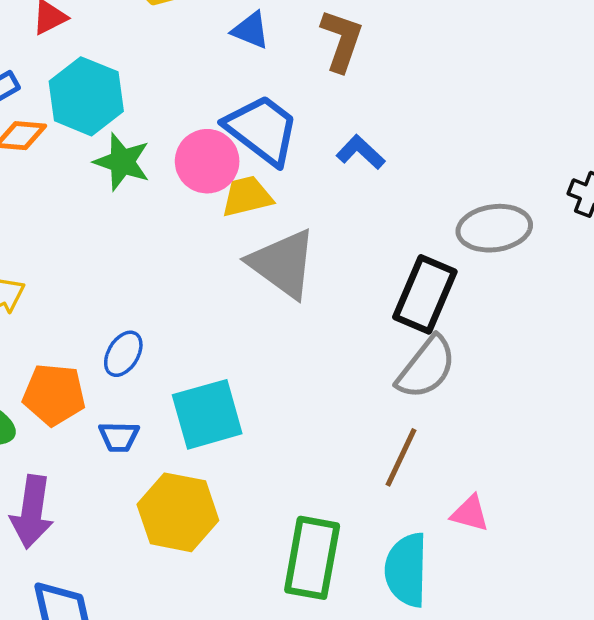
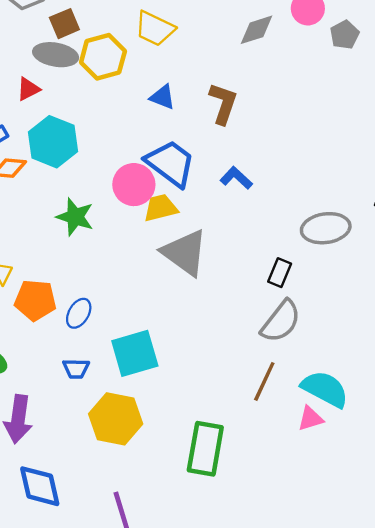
green star: (122, 162) -> (75, 217), moved
black rectangle: (425, 294) -> (280, 273), size x0.6
orange pentagon: (54, 395) -> (35, 300), moved
pink triangle: (470, 513) -> (310, 419), turned -32
cyan semicircle: (406, 570) -> (325, 389), moved, turned 117

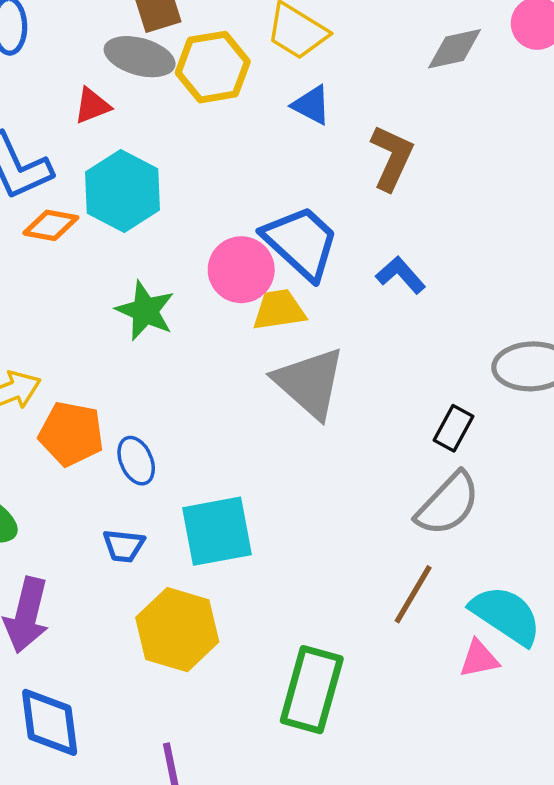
blue triangle: (162, 97) -> (311, 105), moved
blue ellipse: (79, 313) -> (136, 461), turned -60

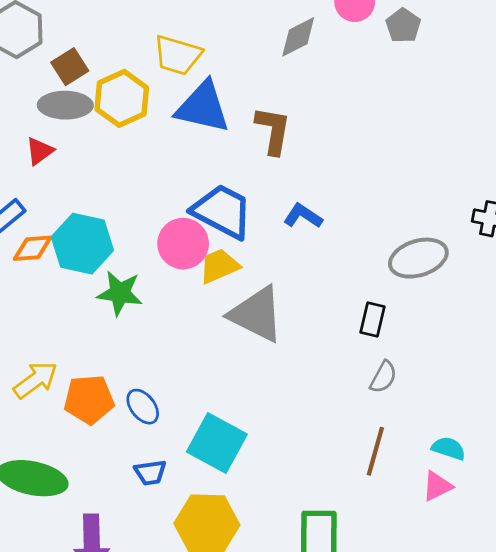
blue triangle: (311, 105) -> (203, 107), size x1.8
cyan hexagon: (122, 191) -> (82, 244), moved
gray semicircle: (448, 504) -> (383, 377), size x0.6
cyan square: (217, 531) -> (217, 443), turned -36
cyan semicircle: (506, 615) -> (449, 448), size x0.6

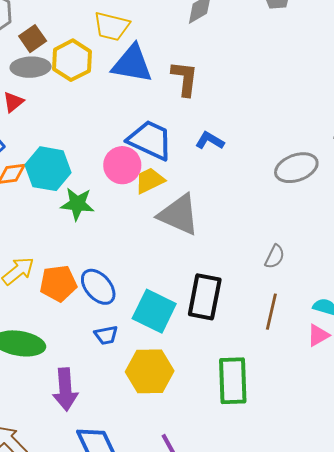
black rectangle: (373, 320) -> (205, 297), moved, size x1.8
blue ellipse: (143, 407) -> (98, 287), size x1.4

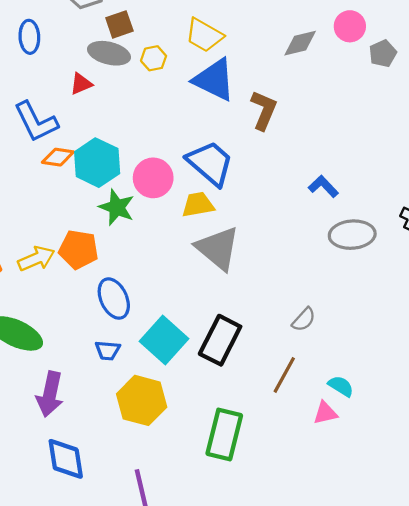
yellow hexagon: (72, 60) -> (154, 58), size x0.6
blue L-shape: (210, 141) -> (323, 186), moved
pink circle: (122, 165) -> (153, 178), moved
orange pentagon: (58, 283) -> (79, 249), moved

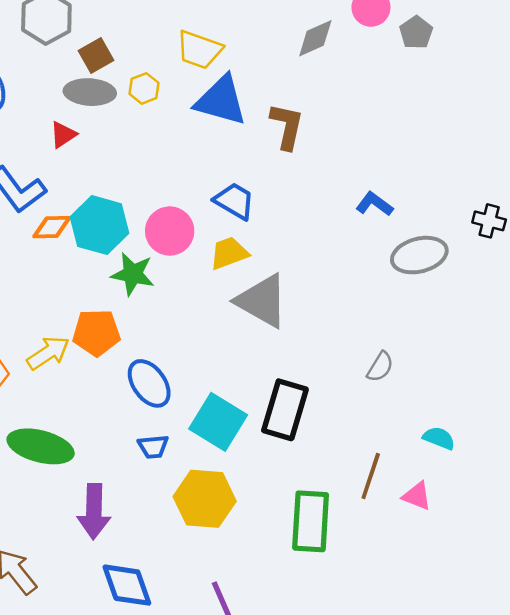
blue trapezoid: (210, 163) -> (234, 201), size x0.7
brown line: (284, 375) -> (371, 476), moved
pink triangle: (325, 413) -> (417, 496), moved, turned 45

